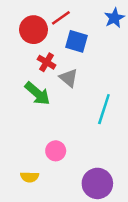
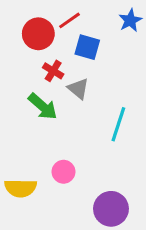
yellow semicircle: (30, 177) -> (21, 188), moved, size x1.5

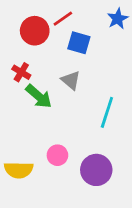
red cross: (53, 71) -> (21, 72), moved
purple circle: (111, 209) -> (96, 170), moved

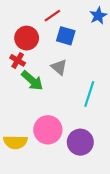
red circle: (35, 31) -> (27, 38), moved
pink circle: (57, 155) -> (48, 130), size x1.6

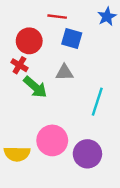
red line: (52, 16) -> (57, 17), turned 42
gray triangle: (59, 67) -> (64, 72), turned -42

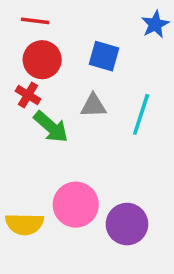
red line: (57, 17) -> (35, 21), moved
cyan line: (97, 102) -> (141, 114), moved

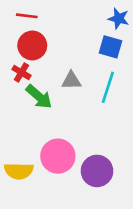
blue star: (155, 24) -> (119, 18), turned -30
blue square: (104, 56) -> (111, 47), moved

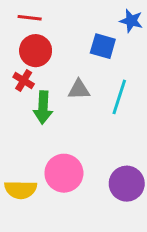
blue square: (111, 47) -> (103, 46), moved
green arrow: (39, 97) -> (43, 107), turned 52
purple circle: (97, 171) -> (127, 184), moved

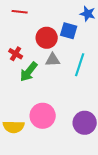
red circle: (36, 51) -> (47, 38), moved
green arrow: (43, 107) -> (29, 72), turned 35

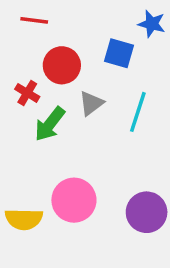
red circle: (47, 38) -> (62, 65), moved
gray triangle: (53, 60) -> (91, 103), turned -35

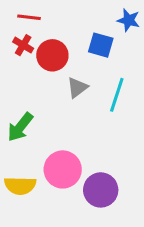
red cross: (27, 93) -> (23, 45), moved
green arrow: (50, 124) -> (20, 127), moved
purple circle: (147, 212) -> (101, 190), moved

